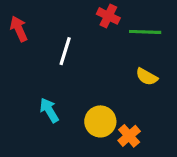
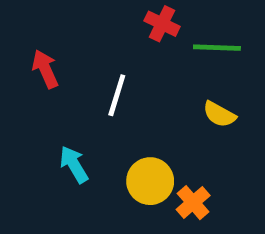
red arrow: (19, 29) -> (45, 69), moved
white line: (65, 51) -> (117, 95), moved

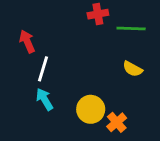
red cross: (162, 24) -> (98, 14), turned -36
white line: (117, 95) -> (43, 69), moved

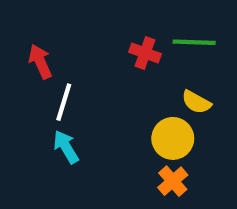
red cross: (98, 14) -> (145, 53), moved, turned 30
yellow circle: (91, 109) -> (173, 138), moved

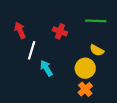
red cross: (145, 53) -> (60, 31), moved
cyan arrow: (66, 147) -> (46, 68), moved

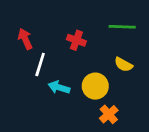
cyan arrow: (46, 68) -> (59, 87), turned -42
yellow circle: (85, 68) -> (95, 86), moved

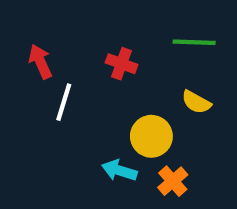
cyan arrow: (59, 87) -> (119, 170), moved

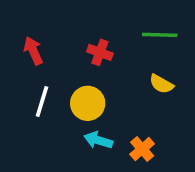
white line: (64, 102) -> (42, 102), moved
yellow circle: (151, 136) -> (88, 103), moved

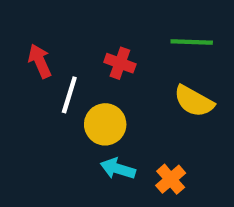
yellow semicircle: (161, 84) -> (194, 101), size x1.4
white line: (42, 102) -> (69, 95), moved

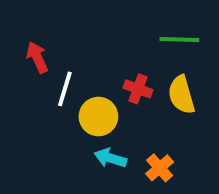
red cross: (120, 63) -> (138, 89), moved
yellow semicircle: (194, 101) -> (181, 95), turned 45

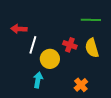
red arrow: (37, 57) -> (19, 29), turned -63
cyan arrow: (110, 158) -> (38, 80), moved, turned 84

